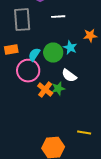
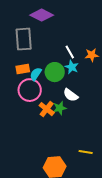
white line: (58, 17) -> (70, 52), moved, turned 64
orange rectangle: (11, 50) -> (23, 69), moved

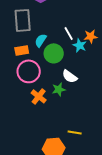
cyan star: (72, 67) -> (80, 45), moved
cyan semicircle: (36, 74) -> (41, 40), moved
orange cross: (47, 109) -> (39, 96), moved
yellow line: (86, 152) -> (75, 132), moved

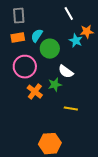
gray rectangle: (23, 20) -> (19, 16), size x0.7
white line: (69, 33) -> (69, 14), moved
orange rectangle: (22, 50) -> (18, 38), moved
yellow line: (75, 132) -> (71, 109), moved

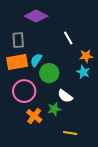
orange rectangle: (18, 38) -> (17, 62), size x1.5
cyan star: (76, 41) -> (83, 72), moved

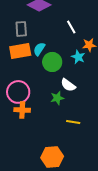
cyan star: (83, 72) -> (78, 57), moved
pink circle: (24, 91) -> (18, 92), moved
orange cross: (34, 116) -> (22, 110), moved, turned -35

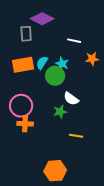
white line: (71, 27) -> (74, 41), turned -48
gray rectangle: (21, 29) -> (26, 34), moved
cyan star: (78, 57) -> (62, 64), moved

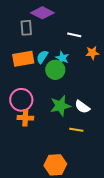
white semicircle: (71, 99) -> (82, 107), moved
green star: (60, 112) -> (60, 106), size x1.5

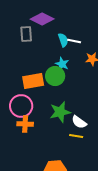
cyan semicircle: (42, 57) -> (63, 40), moved, turned 128
orange rectangle: (23, 59) -> (33, 81), moved
white semicircle: (82, 107) -> (79, 122), moved

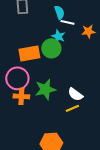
white line: (74, 41) -> (67, 22), moved
green star: (60, 112) -> (45, 89), moved
yellow line: (76, 136) -> (72, 108), turned -32

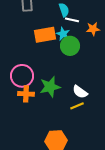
green circle: (51, 48) -> (70, 46), moved
orange rectangle: (29, 53) -> (45, 35), moved

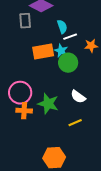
white line: (72, 20) -> (70, 37), turned -32
green star: (50, 87) -> (48, 104), turned 30
white semicircle: (80, 92) -> (78, 97), moved

